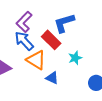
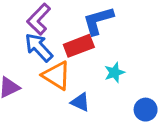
red rectangle: (51, 40) -> (79, 46), turned -66

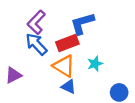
orange triangle: (57, 75) -> (64, 66), moved

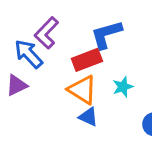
blue arrow: (36, 44) -> (29, 54), moved
purple triangle: (13, 75) -> (17, 85), moved

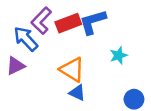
red rectangle: (87, 60) -> (68, 23), moved
cyan star: (123, 87) -> (119, 55), moved

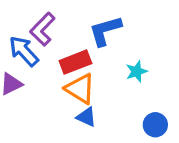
red rectangle: (68, 23) -> (75, 62), moved

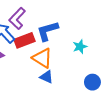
blue L-shape: (105, 31) -> (48, 31), moved
red rectangle: (75, 62) -> (25, 40), moved

